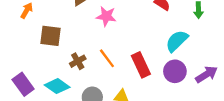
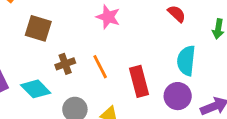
cyan semicircle: (177, 41) -> (186, 61), turned -50

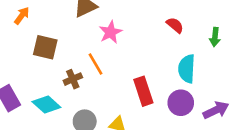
pink star: (108, 17) -> (111, 32), turned 30
orange line: (100, 67) -> (95, 64), moved

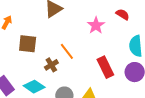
pink star: (111, 32) -> (96, 25), moved

